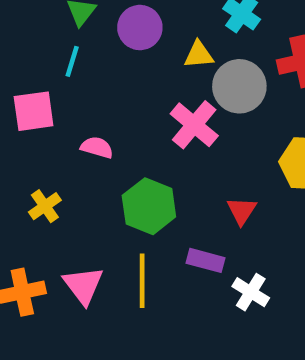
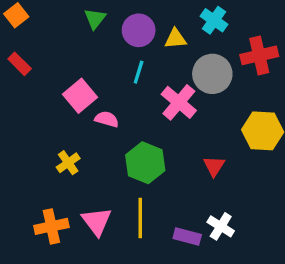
yellow triangle: (199, 55) -> (175, 39), moved
cyan line: (72, 61) -> (139, 72), moved
pink square: (34, 111) -> (80, 96), moved, turned -32
purple rectangle: (205, 260) -> (187, 236), moved

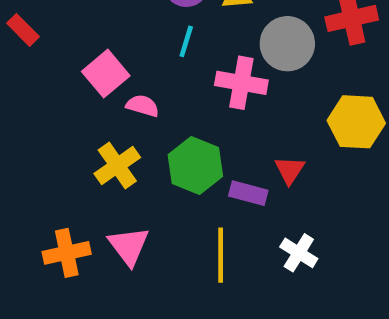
pink cross: (179, 102) -> (241, 83), turned -30
yellow cross: (68, 163) -> (117, 165), moved, size x1.4
yellow line: (140, 218) -> (221, 255), moved
purple rectangle: (187, 236) -> (248, 193), moved

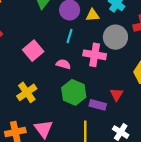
pink semicircle: (143, 106) -> (63, 64), moved
yellow cross: (117, 165) -> (27, 92), moved

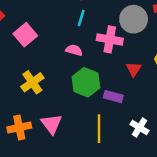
pink square: (33, 51) -> (25, 35), moved
red triangle: (117, 94) -> (134, 69), moved

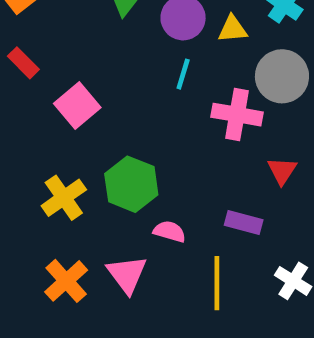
pink semicircle: (74, 50) -> (170, 231), moved
yellow cross: (32, 82) -> (64, 198), moved
green hexagon: (86, 82) -> (131, 184), moved
orange cross: (19, 127) -> (66, 281), turned -30

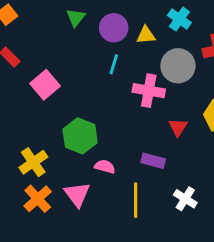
yellow cross: (64, 198) -> (33, 162), moved

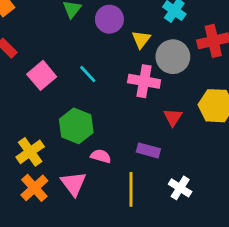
yellow triangle: (146, 35) -> (141, 39), moved, turned -48
cyan line: (114, 64) -> (88, 74), moved, turned -60

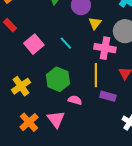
yellow triangle: (141, 39) -> (95, 23), moved
yellow cross: (30, 152) -> (21, 86), moved
yellow line: (131, 189) -> (96, 75), moved

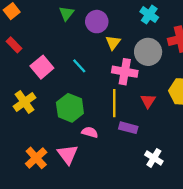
yellow cross: (21, 86) -> (24, 102), moved

